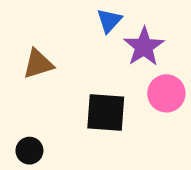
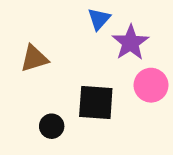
black circle: (29, 151) -> (52, 126), moved

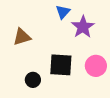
pink circle: (151, 85) -> (96, 66), moved

